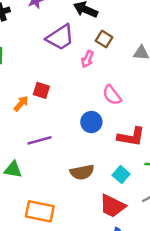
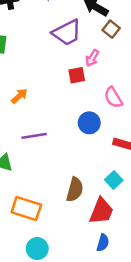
brown square: (104, 39) -> (111, 29), moved
red square: (41, 90) -> (77, 75), moved, turned -35
brown semicircle: (82, 172) -> (75, 190), moved, turned -70
red trapezoid: (112, 206) -> (101, 211), turned -100

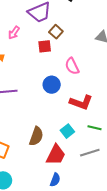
brown square: (111, 29) -> (56, 32), moved
pink arrow: (92, 58) -> (14, 33), moved

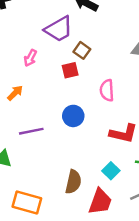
pink semicircle: (72, 66) -> (107, 90), turned 30
blue circle: (52, 85) -> (73, 116), moved

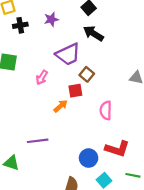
orange arrow: (15, 93) -> (61, 106), moved
blue circle: (73, 116) -> (89, 158), moved

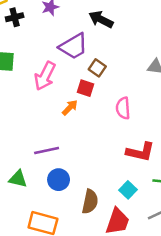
pink arrow: (42, 77) -> (45, 76), size x1.6
red square: (75, 91) -> (85, 88), turned 32
blue circle: (89, 158) -> (59, 180), moved

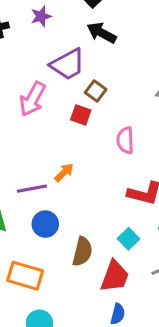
orange arrow: (70, 108) -> (64, 172), moved

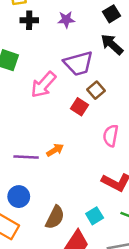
blue circle: (45, 224) -> (19, 197), moved

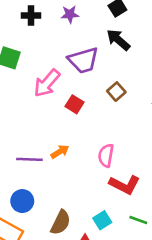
brown square: (96, 90) -> (116, 92), moved
red square: (79, 107) -> (75, 104), moved
pink semicircle: (111, 136) -> (106, 155), moved

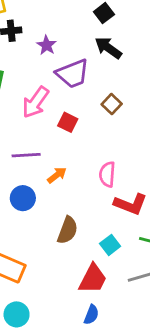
purple star: (70, 14) -> (47, 45), moved, turned -30
purple line: (29, 159) -> (26, 155), moved
blue circle: (22, 201) -> (23, 198), moved
brown semicircle: (61, 222) -> (68, 230), moved

